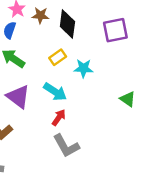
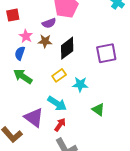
black diamond: (67, 24) -> (67, 48), turned 45
purple triangle: (18, 97) -> (34, 118), moved
green triangle: (128, 99) -> (98, 110), moved

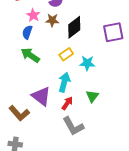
cyan arrow: (57, 104) -> (64, 82), turned -108
green triangle: (98, 110) -> (92, 96), moved, turned 32

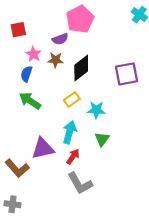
purple triangle: (41, 96) -> (43, 148), turned -50
green triangle: (92, 96) -> (102, 139), moved

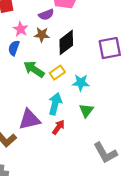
green arrow: (30, 101) -> (34, 69), moved
gray L-shape: (80, 183) -> (105, 153), moved

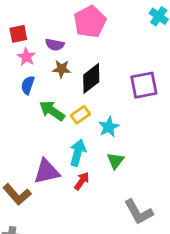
purple semicircle: (46, 15) -> (55, 45), moved, turned 32
pink star: (21, 29) -> (26, 57), moved
cyan star: (81, 83) -> (109, 127), turned -30

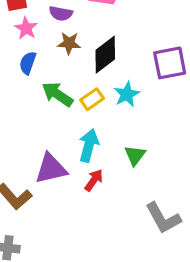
cyan star: (109, 127) -> (127, 94), moved

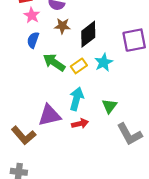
red arrow: (94, 180) -> (80, 124), turned 42
gray L-shape: (163, 218) -> (129, 134), moved

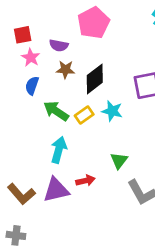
cyan star: (104, 62) -> (112, 111), turned -30
cyan arrow: (77, 99) -> (59, 150), moved
purple triangle: (49, 115) -> (56, 190), moved

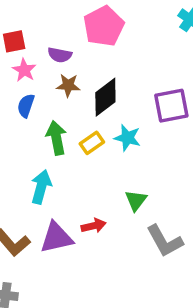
green arrow: (56, 111) -> (56, 138), turned 45
cyan arrow: (59, 150) -> (41, 187), moved

